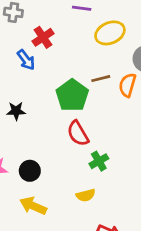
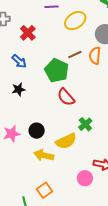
blue arrow: (26, 60) -> (19, 61), moved
green cross: (99, 161) -> (85, 124), moved
yellow semicircle: (86, 195) -> (66, 141), moved, size x1.5

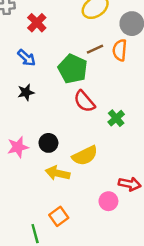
green cross: (85, 124) -> (116, 118), moved

